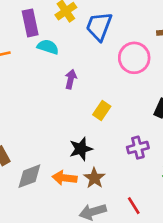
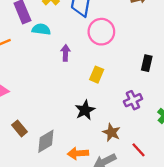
pink circle: (134, 58) -> (101, 32), moved
orange arrow: (65, 178) -> (78, 153), moved
brown star: (94, 178) -> (111, 132), moved

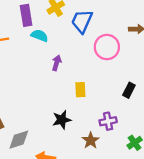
pink circle: (101, 32) -> (107, 47), moved
yellow rectangle: (97, 75) -> (80, 90), turned -40
brown star: (111, 132) -> (91, 140), moved

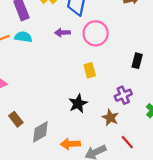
cyan semicircle: (40, 36) -> (23, 37), moved
pink circle: (107, 47) -> (96, 33), moved
purple arrow: (57, 63) -> (62, 33), moved, turned -96

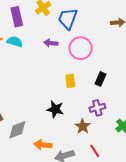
black rectangle: (137, 61) -> (100, 79), moved
black star: (78, 103) -> (55, 109), turned 30

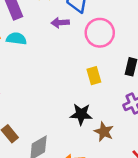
purple arrow: (51, 43) -> (60, 23), moved
brown star: (83, 126) -> (104, 132), moved

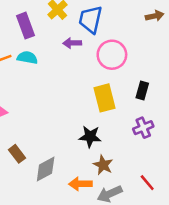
yellow rectangle: (94, 76) -> (104, 98), size x1.5
brown star: (104, 132) -> (103, 165), moved

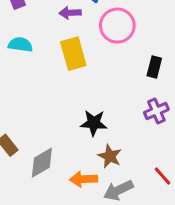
cyan semicircle: (27, 58) -> (20, 45), moved
yellow rectangle: (104, 98) -> (73, 54), moved

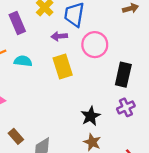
black rectangle: (154, 67) -> (123, 75), size x1.5
black star: (94, 123) -> (91, 116), moved, turned -30

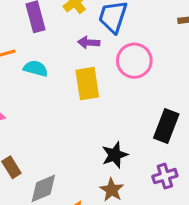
black rectangle: (123, 75) -> (166, 126), moved
purple cross: (126, 107) -> (165, 176), moved

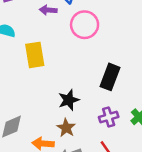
yellow rectangle: (87, 84) -> (35, 55), moved

